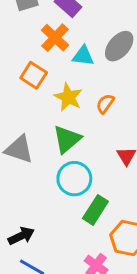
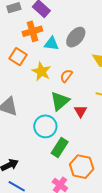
orange cross: (55, 38) -> (32, 31), turned 30
green triangle: (67, 139) -> (60, 101), moved

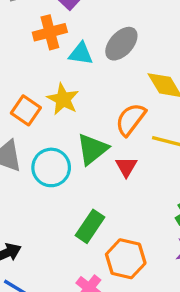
orange square: (18, 57) -> (26, 110), moved
orange semicircle: (66, 76) -> (131, 119), moved, size x1.5
cyan circle: (45, 126) -> (51, 167), moved

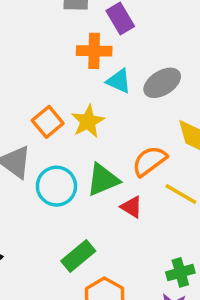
red triangle: (126, 167) -> (132, 207), turned -45

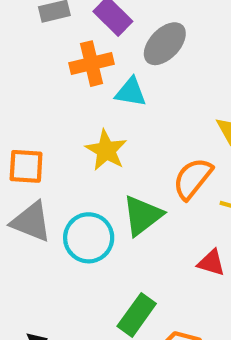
gray ellipse: (162, 83) -> (165, 44), moved
orange square: (48, 122) -> (26, 166), moved, turned -32
red triangle: (132, 207) -> (211, 263), moved

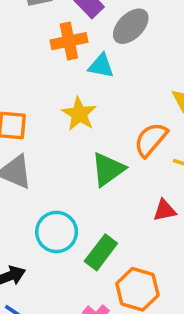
cyan circle: (89, 238) -> (57, 232), moved
red triangle: (211, 263) -> (164, 210), turned -30

